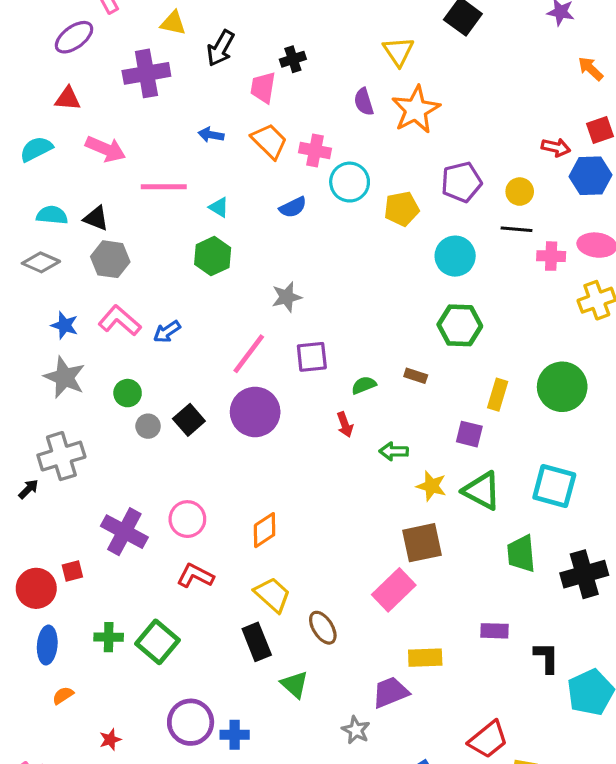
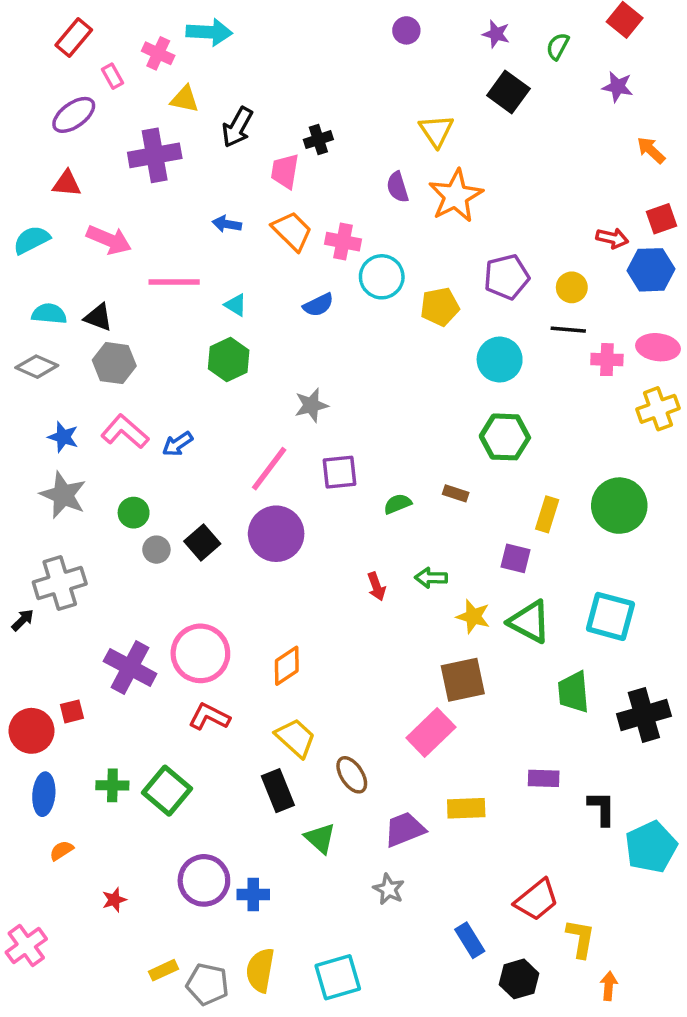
red arrow: (345, 425) -> (376, 587), moved
pink circle: (187, 519) -> (200, 653), size x1.4
purple trapezoid: (391, 692) -> (405, 829), moved

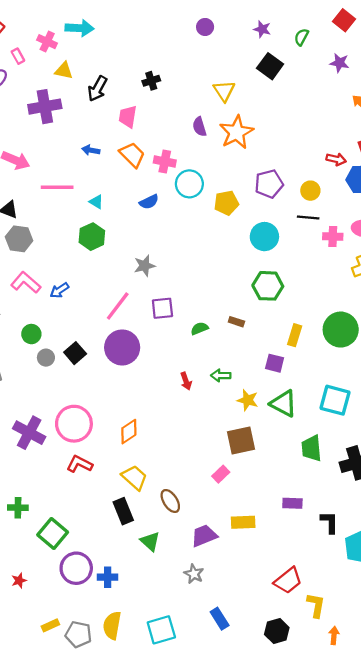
black cross: (318, 140) -> (151, 81), moved
pink rectangle: (431, 733) -> (221, 474), size x0.6
green square: (167, 791) -> (53, 533), moved
blue rectangle: (470, 940) -> (220, 619), moved

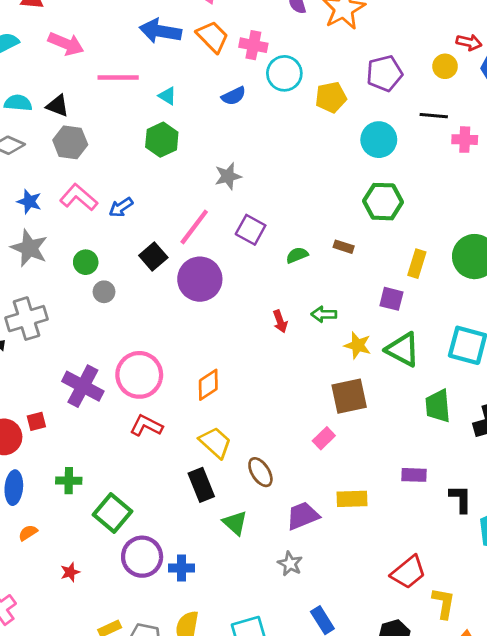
blue arrow: (91, 150) -> (160, 31), size x1.8
yellow circle: (310, 191) -> (445, 66), moved
purple square: (162, 308) -> (251, 230), turned 35
black square: (75, 353) -> (153, 257), moved

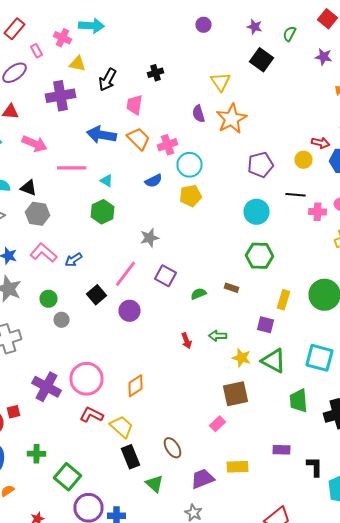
pink cross: (253, 45) -> (168, 145), turned -30
yellow pentagon: (331, 97) -> (190, 196), moved
purple circle: (200, 279) -> (130, 311), size x0.7
yellow trapezoid: (215, 443) -> (122, 427), moved

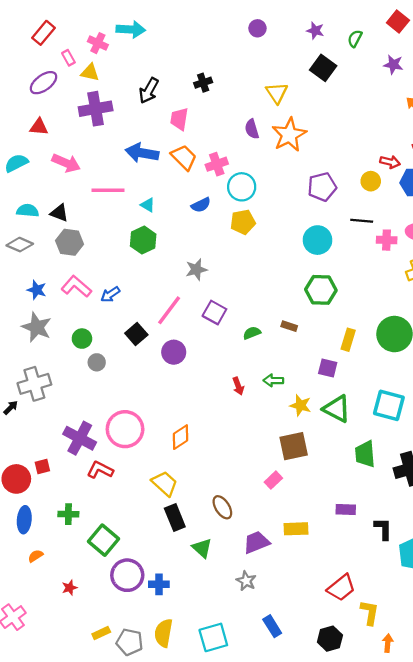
yellow triangle: (78, 64) -> (90, 72), moved
red L-shape: (92, 415) -> (100, 470), moved

